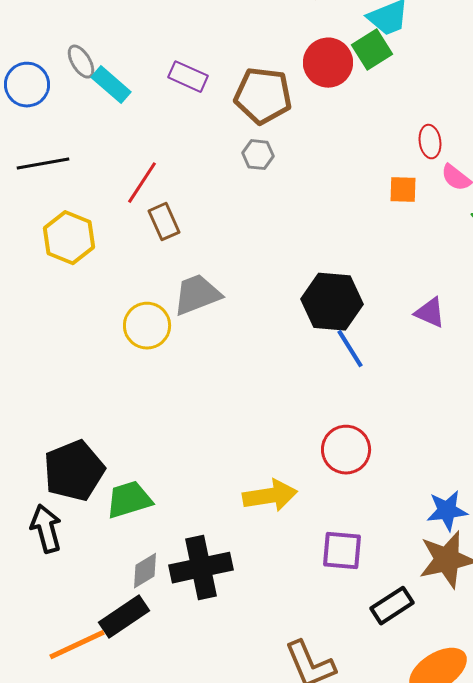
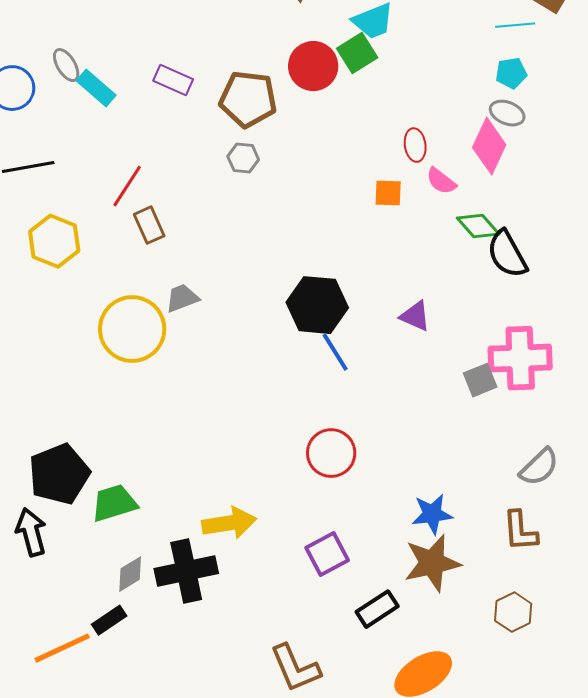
gray trapezoid: (197, 295) -> (182, 298), size x0.7
yellow circle: (147, 326) -> (132, 329), size x1.4
yellow arrow: (270, 496) -> (229, 523), moved
purple square: (342, 551) -> (327, 554), turned -33
black rectangle: (124, 617) -> (109, 620), size x0.7

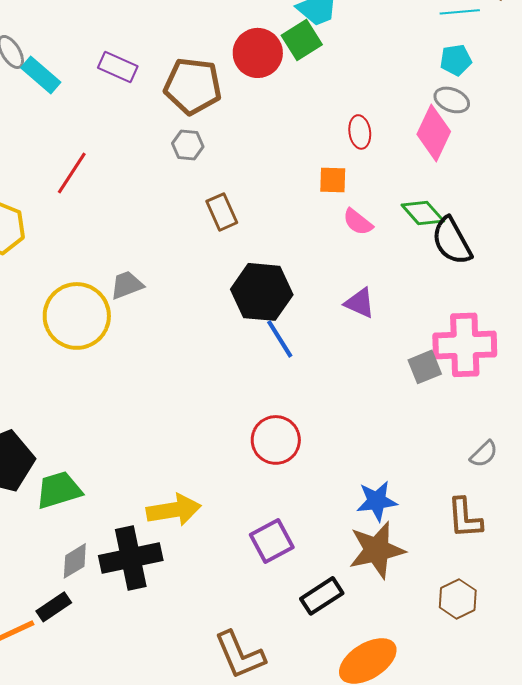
pink semicircle: (441, 181) -> (358, 222), moved
brown rectangle: (149, 225) -> (222, 212), moved
gray semicircle: (539, 467) -> (484, 454), size x0.7

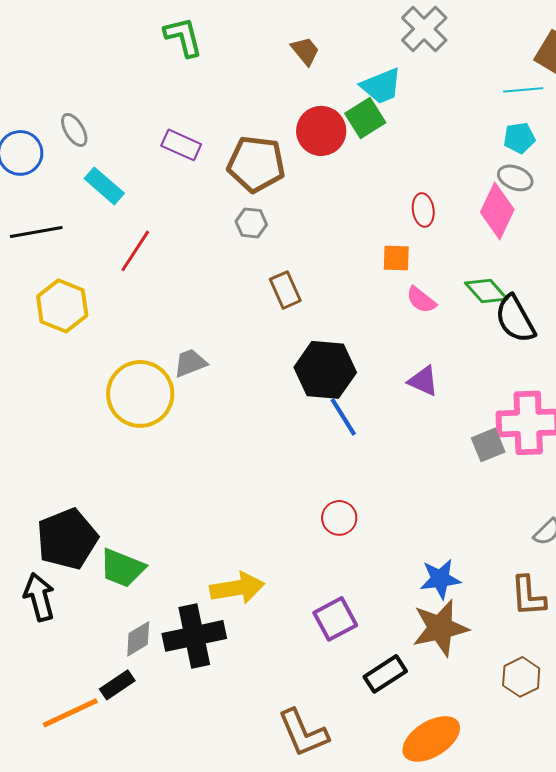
cyan rectangle: (41, 75) -> (104, 186), moved
red circle: (276, 440) -> (339, 518), size x0.7
green trapezoid: (59, 490) -> (122, 568), turned -141

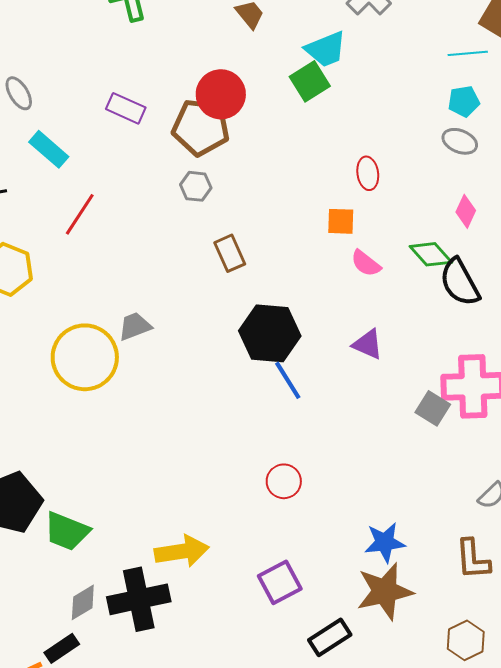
red circle: (321, 131) -> (221, 94), moved
pink diamond: (497, 211) -> (466, 211), moved, size x0.6
gray square: (488, 445) -> (433, 408), turned -36

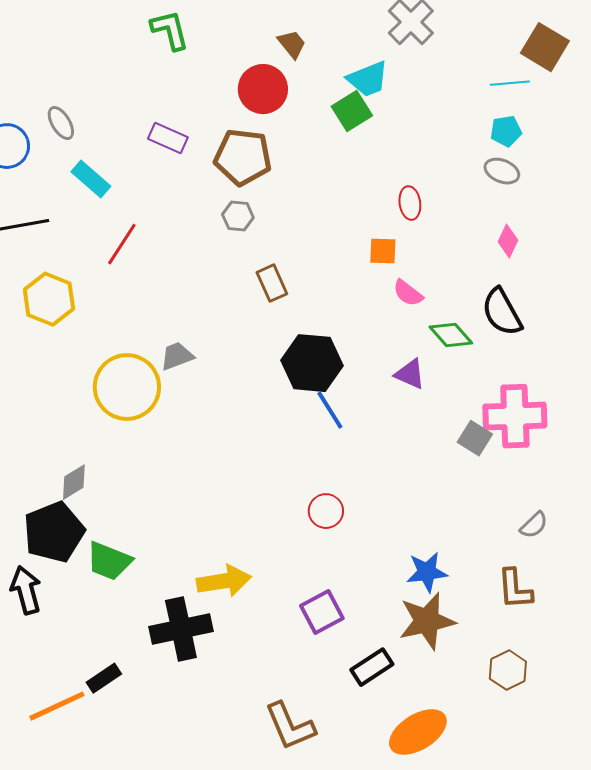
red circle: (221, 94) -> (263, 89), moved
green diamond: (431, 254) -> (451, 335), moved
gray diamond: (83, 602) -> (74, 482), moved

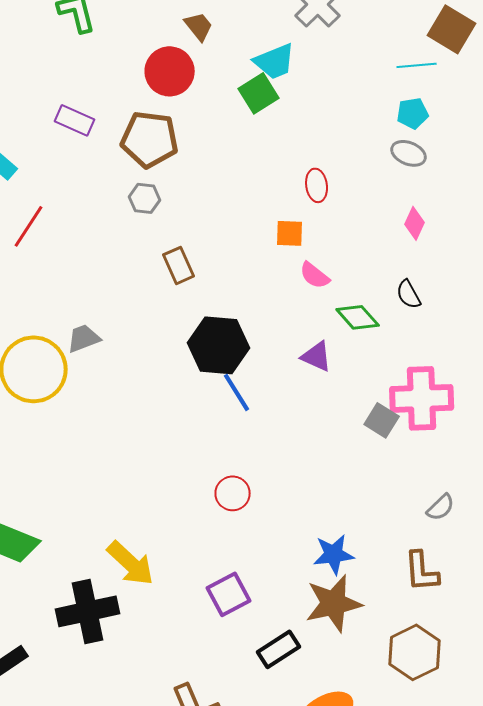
black semicircle: (502, 312) -> (409, 294), size x0.6
yellow arrow: (224, 581) -> (131, 563), turned 52
brown hexagon: (508, 670) -> (415, 652), size x1.4

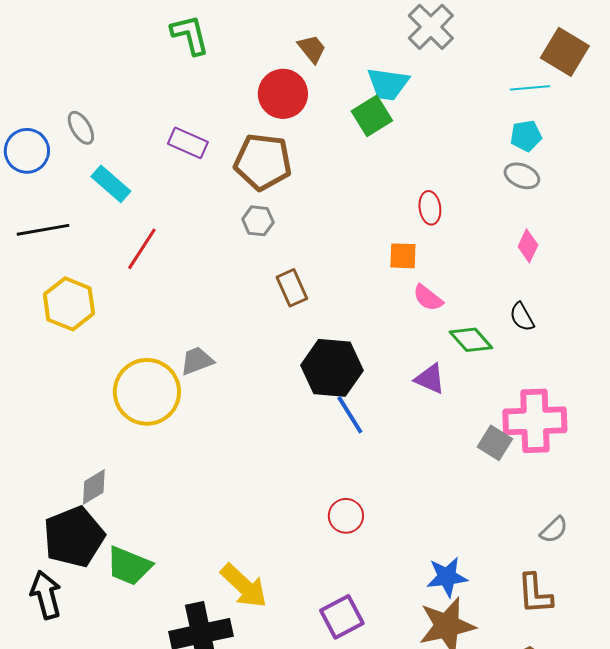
cyan trapezoid: (275, 61) -> (388, 84), turned 30

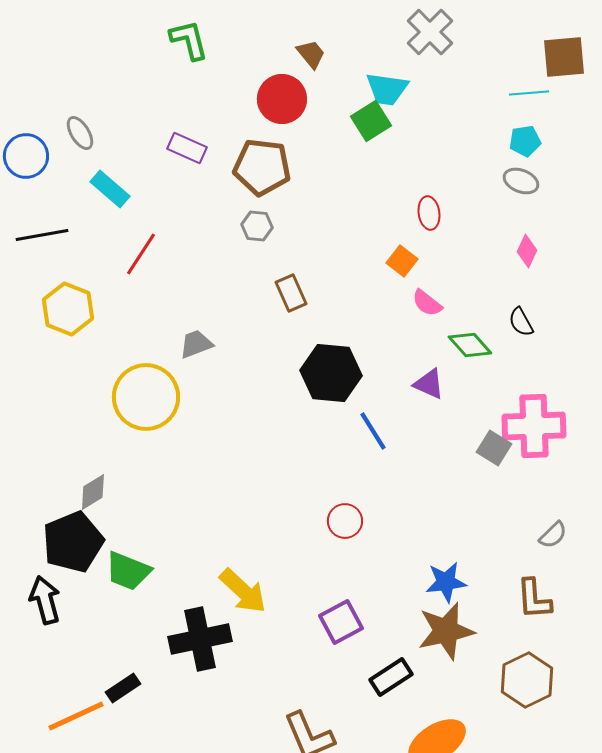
brown square: (565, 52) -> (564, 57), turned -36
orange square: (403, 256) -> (402, 261), turned 36
gray trapezoid: (197, 361) -> (196, 344), moved
blue line: (350, 415) -> (373, 431), moved

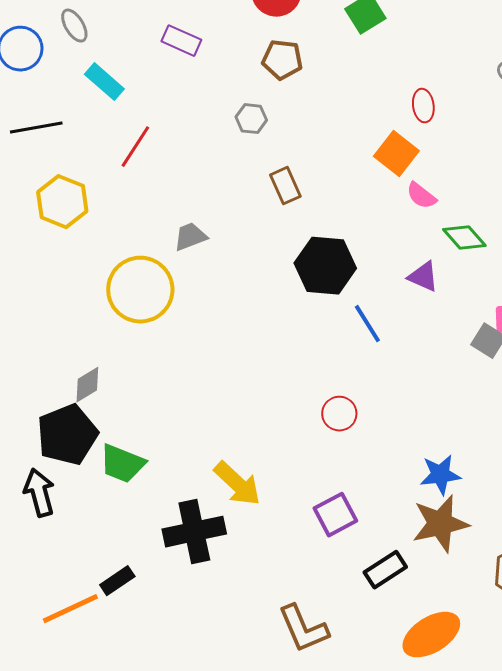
brown pentagon: (262, 167) -> (282, 60), moved, size x0.7
orange square: (402, 261) -> (396, 154), size x1.4

